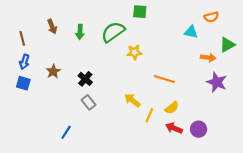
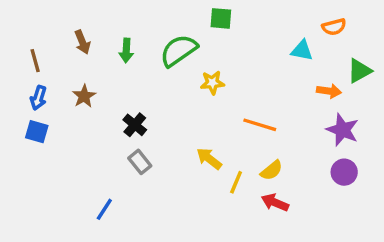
brown star: (53, 71) -> (84, 96), moved
purple circle: (199, 129) -> (344, 172), moved

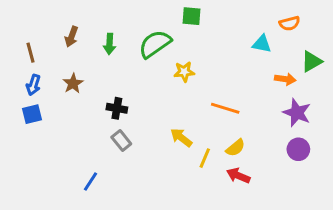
brown arrow: (82, 42) -> (71, 37), turned 42
black cross: (135, 125) -> (117, 108), turned -30
blue square: (37, 132) -> (32, 114), turned -30

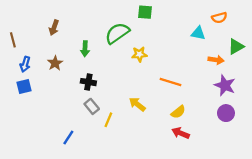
green arrow: (110, 44) -> (85, 49), moved
brown line: (31, 53) -> (13, 40), moved
yellow line: (205, 158) -> (108, 120), moved

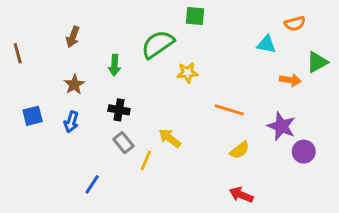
blue arrow: (25, 64) -> (71, 122), moved
purple star: (225, 85) -> (281, 126), moved
yellow arrow: (137, 104) -> (170, 138), moved
red arrow: (180, 133) -> (241, 195), moved

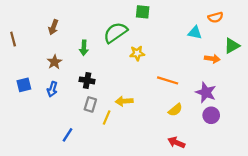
yellow arrow: (170, 138) -> (124, 101), turned -42
gray rectangle: (123, 143) -> (90, 104), turned 56
purple circle: (304, 152) -> (211, 115), moved

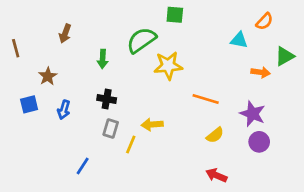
orange semicircle: (216, 17) -> (265, 21), turned -32
yellow star: (137, 53) -> (168, 66), size x1.5
brown star: (54, 62) -> (48, 76), moved

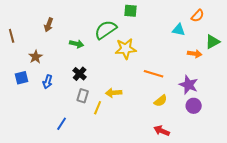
green arrow: (103, 59) -> (77, 44), turned -80
black cross: (107, 99) -> (80, 74), turned 32

